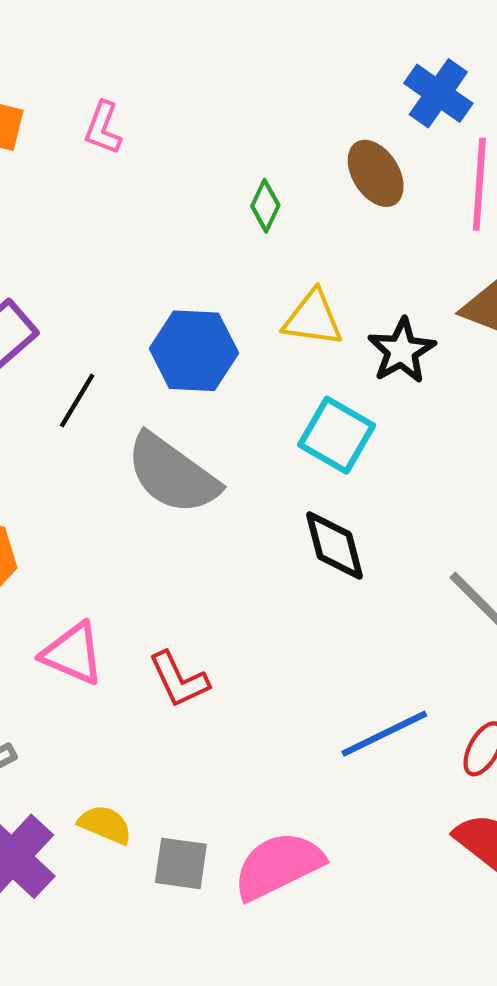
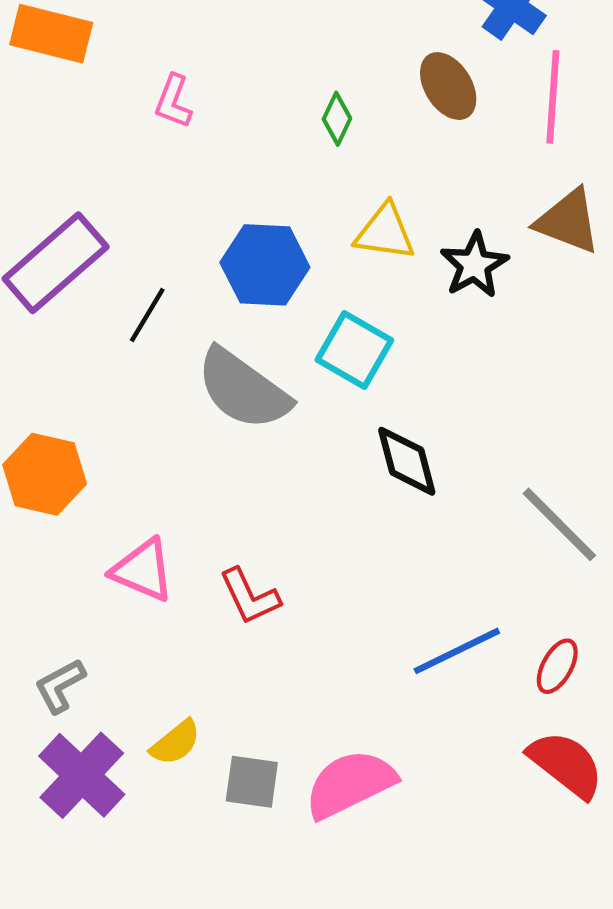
pink L-shape: (103, 128) -> (173, 101), moved
cyan square: (337, 435) -> (354, 350), moved
yellow semicircle: (105, 825) -> (176, 743), turned 118

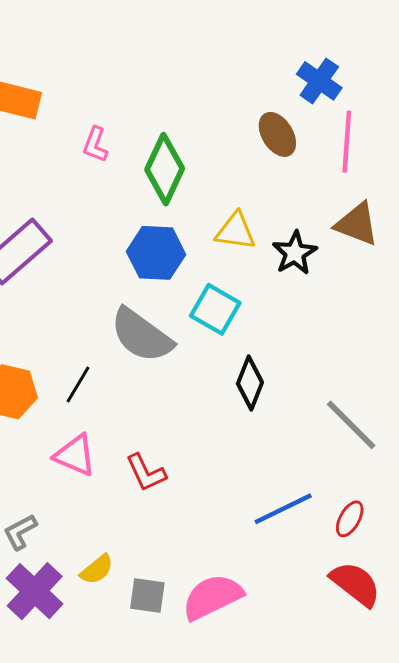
green diamond: (337, 119) -> (165, 169), moved, size x2.0
black line: (147, 315) -> (78, 384), moved
black diamond: (407, 461) -> (250, 383), turned 36

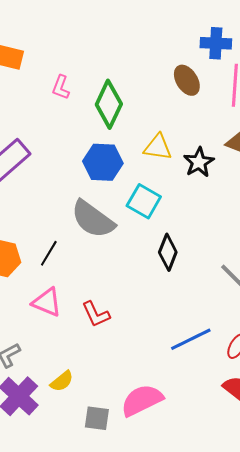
blue cross: (319, 81) -> (216, 43), turned -32
gray square: (147, 595) -> (97, 418), moved

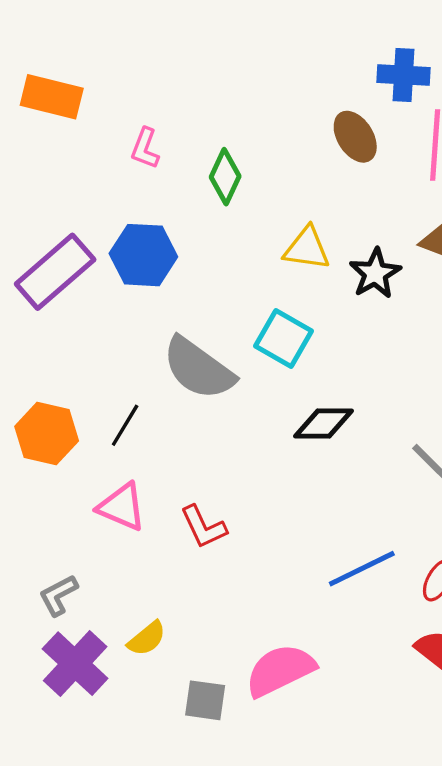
green diamond: (109, 104) -> (225, 177), size x0.7
blue hexagon: (103, 162) -> (143, 255), moved
black diamond: (168, 252) -> (323, 424), turned 69

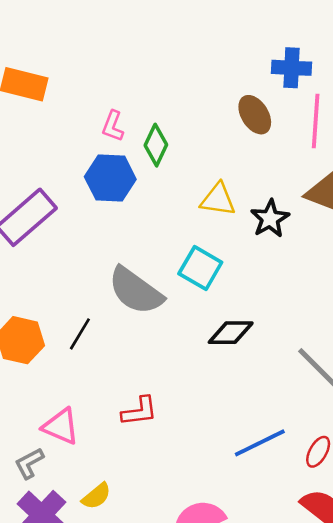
pink L-shape: (145, 148) -> (113, 126), moved
blue hexagon: (143, 255) -> (110, 178), moved
pink triangle: (122, 507) -> (61, 426), moved
red L-shape: (203, 527) -> (139, 411), turned -72

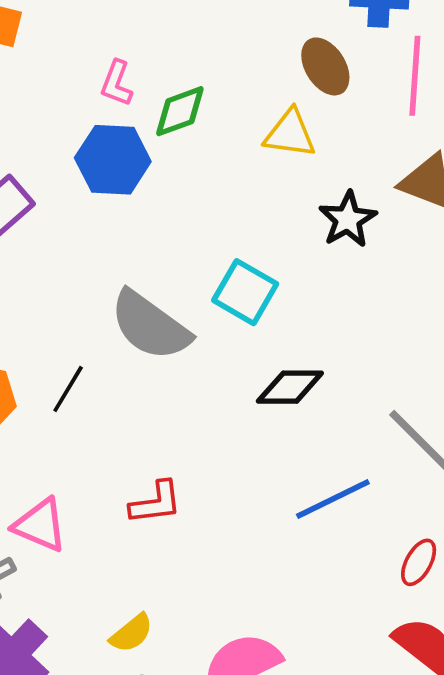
green diamond: (156, 145) -> (180, 111), turned 45
yellow triangle: (218, 200) -> (290, 134), moved
blue line: (260, 443) -> (333, 499), moved
yellow semicircle: (96, 496) -> (131, 633), moved

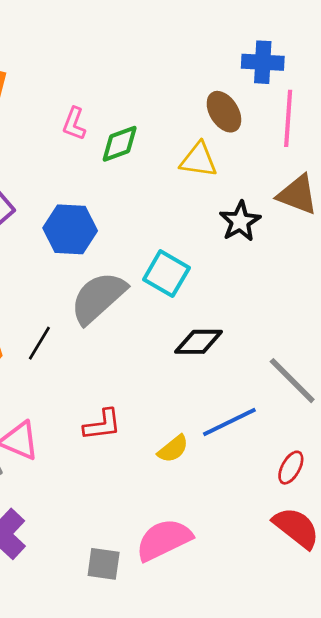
blue hexagon: (113, 160) -> (70, 229), moved
gray semicircle: (150, 326) -> (98, 298), turned 102
yellow semicircle: (131, 633) -> (173, 449), moved

